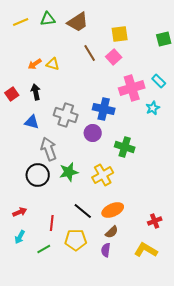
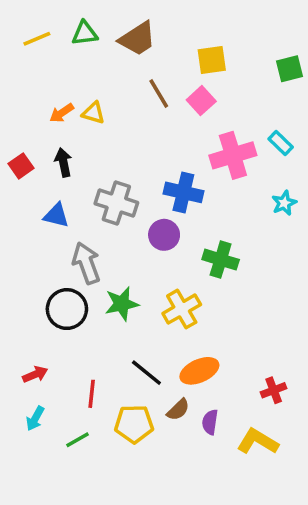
cyan star: (153, 108) -> (284, 203), moved
brown semicircle: (112, 232) -> (178, 410), moved
purple semicircle: (106, 250) -> (210, 422), moved

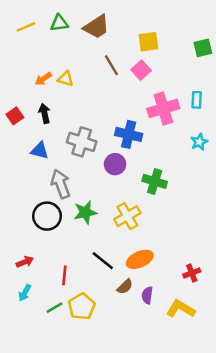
cyan rectangle: (281, 143) -> (197, 100), turned 49
yellow pentagon: (134, 424) -> (82, 306), moved, turned -30

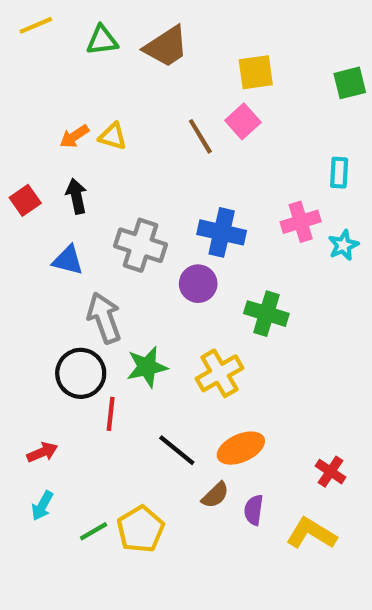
yellow line: (26, 27) -> (36, 25), moved
brown line: (111, 65) -> (200, 136), moved
pink cross: (163, 108) -> (301, 222), moved, size x0.7
red cross: (192, 273) -> (331, 472), turned -35
red line: (64, 275) -> (111, 414), moved

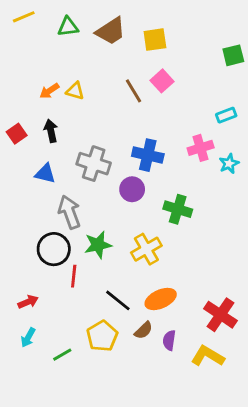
yellow square: (256, 72) -> (155, 40), moved
cyan rectangle: (339, 173) -> (226, 115), turned 66
red cross: (331, 472) -> (220, 315), size x1.6
yellow pentagon: (141, 529) -> (102, 336), moved

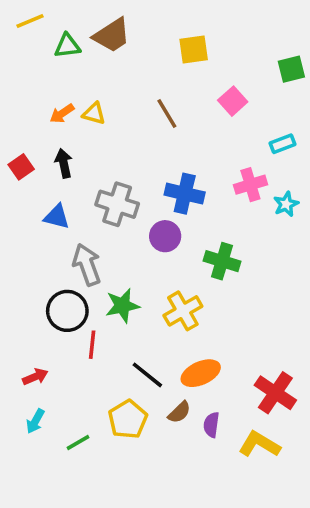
green triangle: (68, 27) -> (67, 46), moved
brown trapezoid: (111, 31) -> (112, 35), moved
pink square: (162, 81) -> (233, 101), moved

